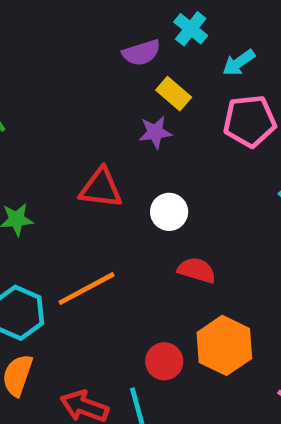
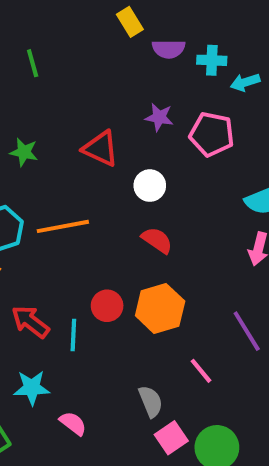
cyan cross: (191, 29) -> (212, 60), moved, turned 36
yellow rectangle: (174, 94) -> (130, 22), moved
pink pentagon: (250, 121) -> (212, 134), moved

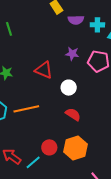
cyan line: (73, 335) -> (33, 162), turned 49

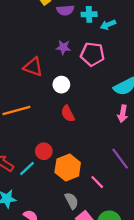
red semicircle: (73, 114) -> (68, 114), turned -147
orange hexagon: (75, 148) -> (68, 167), moved

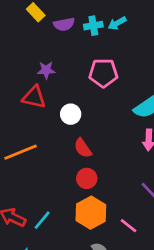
cyan arrow: (108, 25) -> (117, 23), moved
purple star: (63, 47) -> (46, 70), moved
red circle: (44, 151) -> (87, 178), moved

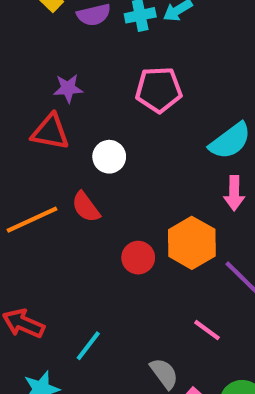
red semicircle: (83, 148) -> (86, 207), moved
orange hexagon: (91, 213) -> (192, 243), moved
cyan line: (42, 220) -> (88, 346), moved

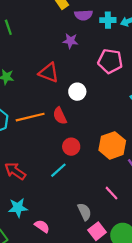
purple star: (68, 88) -> (70, 41), moved
red circle: (138, 258) -> (71, 147), moved
cyan line: (88, 346) -> (58, 170), moved

